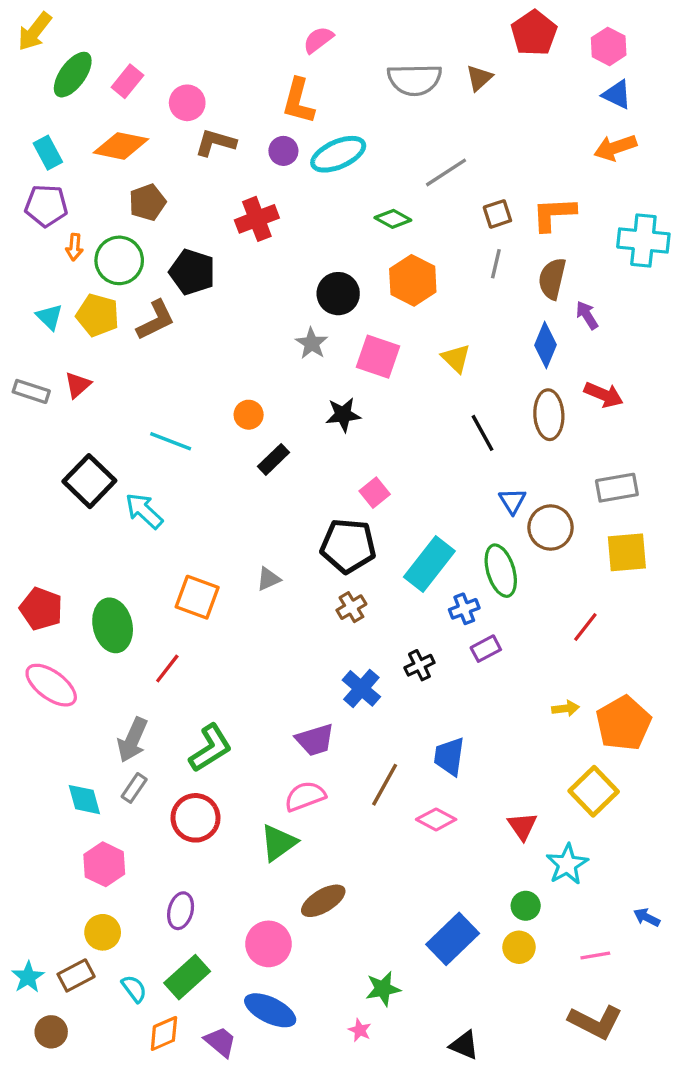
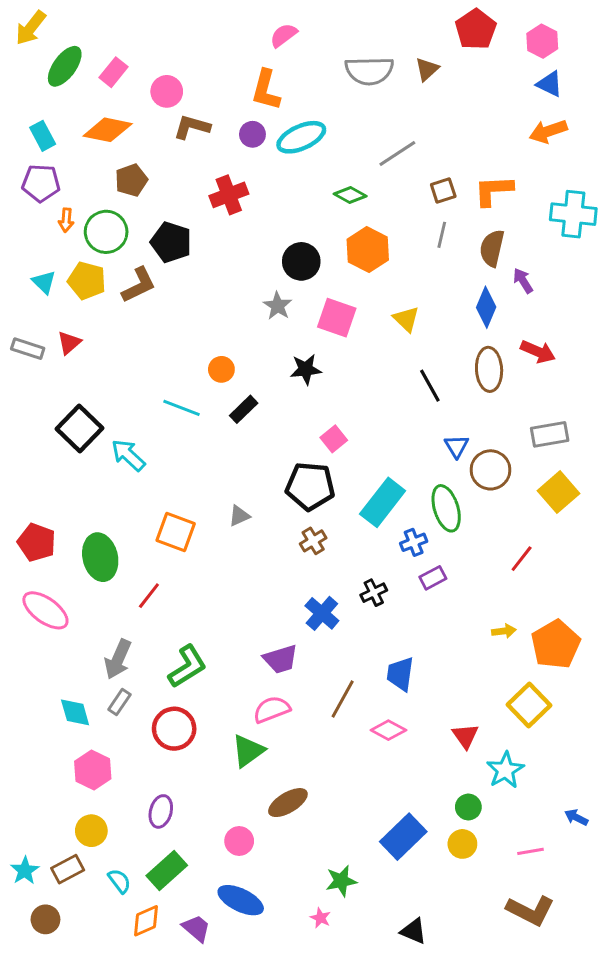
cyan line: (171, 441) -> (182, 408), moved
yellow square: (627, 552) -> (559, 492), turned -36
pink circle: (268, 944) -> (239, 841), size x0.7

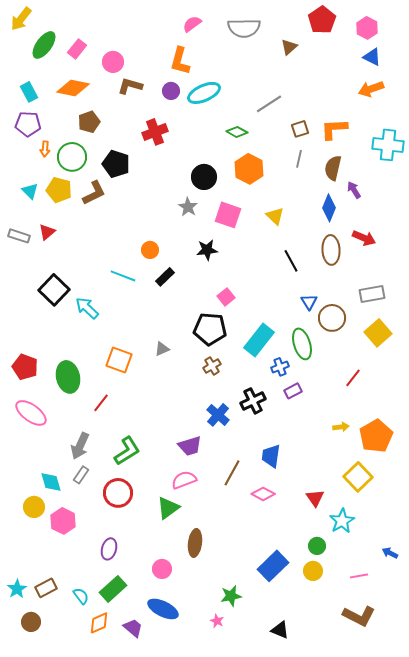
gray semicircle: (369, 71) -> (244, 28), moved
black cross: (374, 593) -> (253, 401), size x1.4
brown ellipse: (288, 803) -> (195, 543), turned -52
yellow circle: (91, 831) -> (34, 507), moved

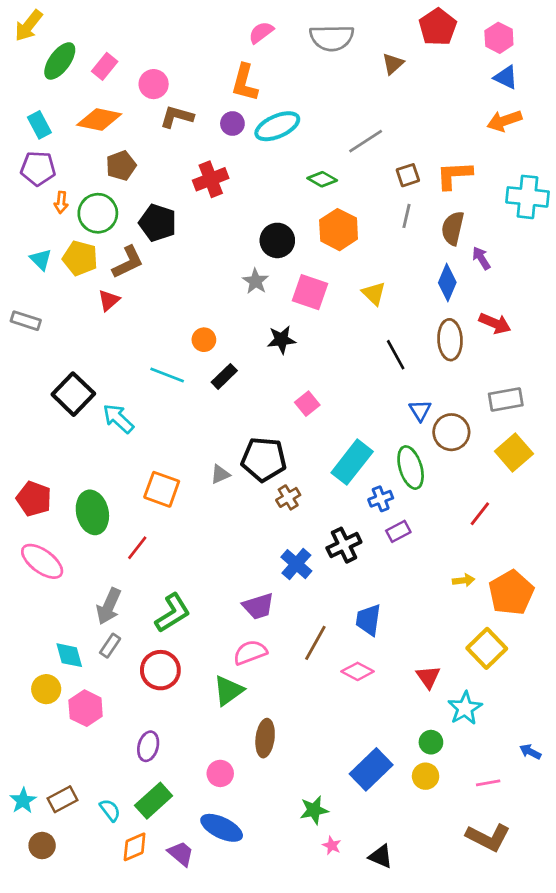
red triangle: (47, 232) -> (109, 300), moved
black pentagon: (210, 329) -> (264, 459), moved
pink star: (217, 621) -> (332, 846), moved

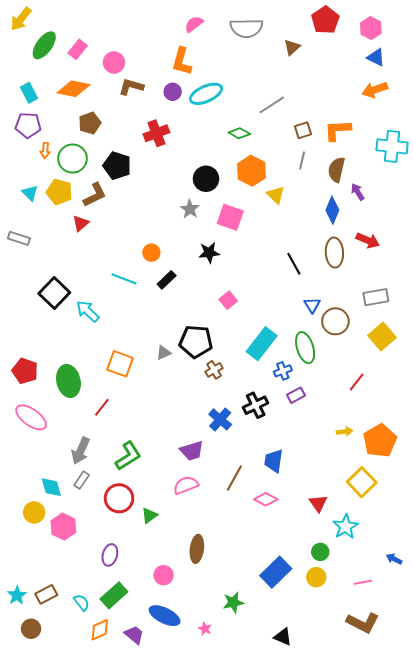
yellow triangle: (374, 293) -> (276, 195), moved
green triangle: (228, 690) -> (149, 515), moved, size x0.7
pink star: (332, 846) -> (205, 629), moved

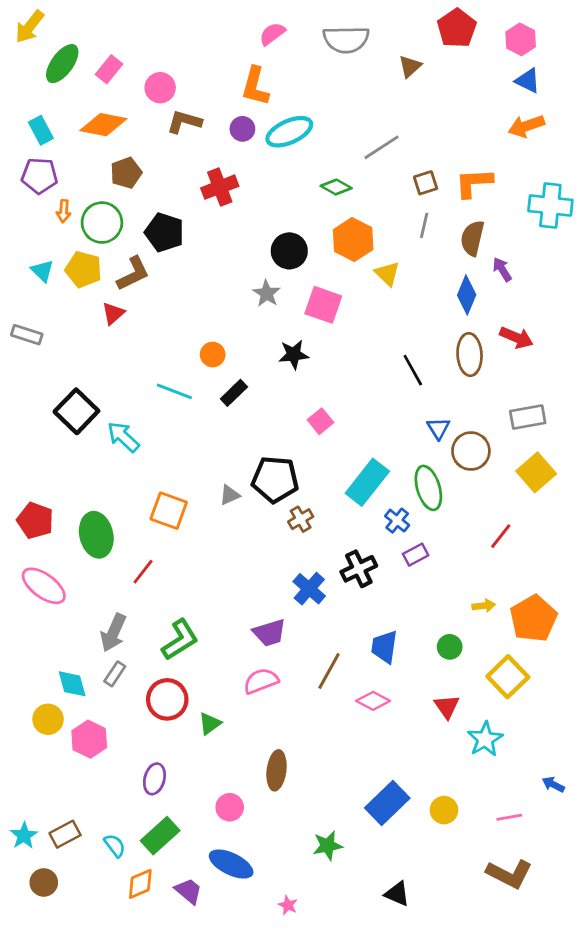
blue cross: (283, 371) -> (397, 521), turned -30
green circle: (320, 552) -> (450, 647), moved
pink star: (205, 629) -> (288, 905), moved

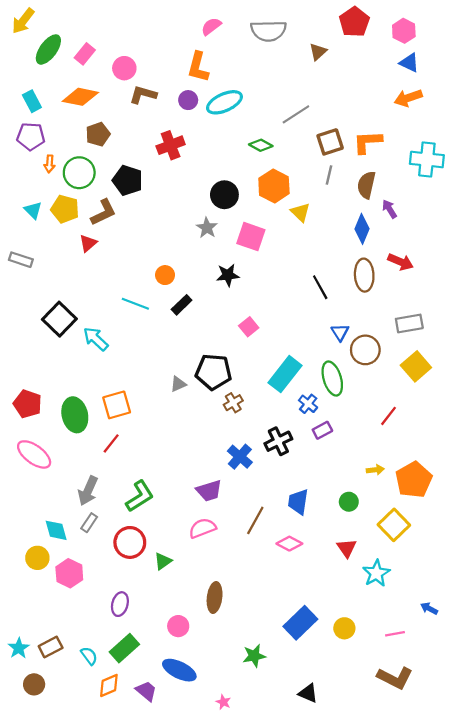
brown square: (426, 183) -> (330, 142), size x1.4
orange square: (169, 511) -> (117, 405), moved, turned -36

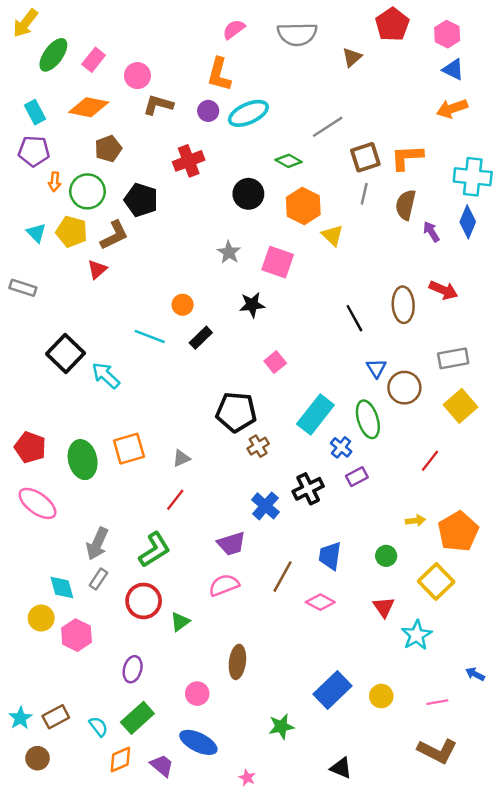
black circle: (224, 195) -> (248, 194), moved
blue diamond: (362, 229) -> (468, 222), moved
gray triangle: (178, 384) -> (181, 458), moved
red line: (111, 443) -> (175, 500), moved

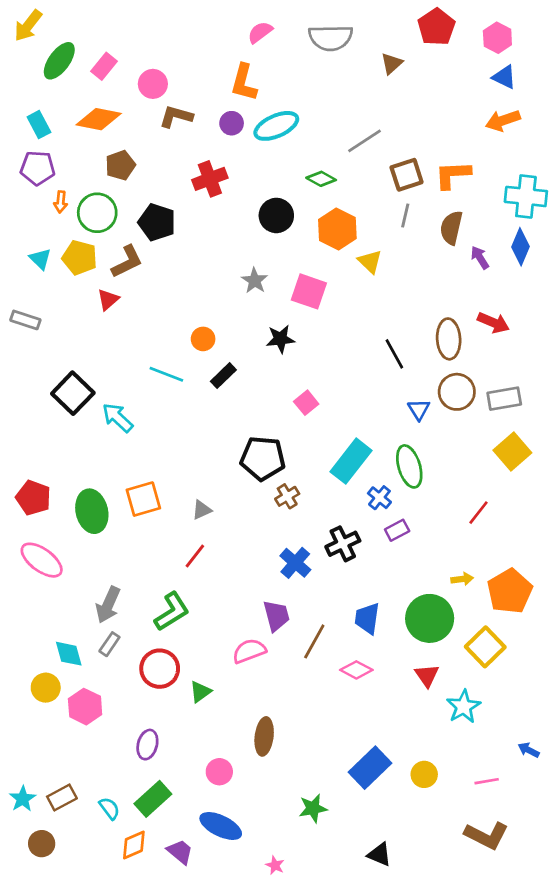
brown circle: (404, 388) -> (457, 392), moved
purple trapezoid: (231, 544) -> (276, 616), moved, turned -88
green circle: (386, 556) -> (430, 618), size x2.0

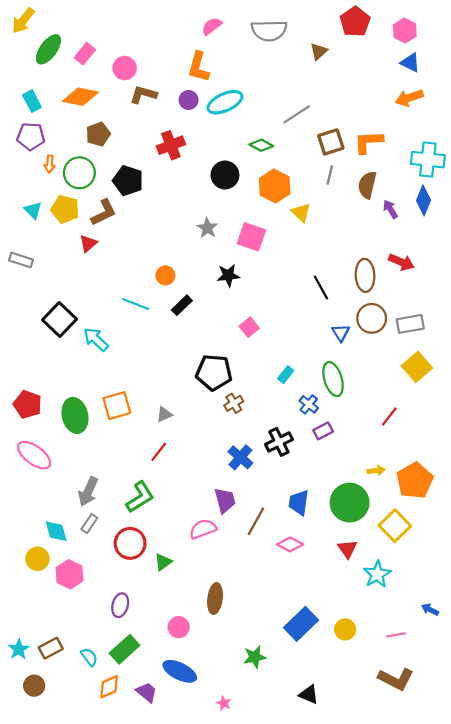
cyan rectangle: (351, 461) -> (286, 375), size x0.5

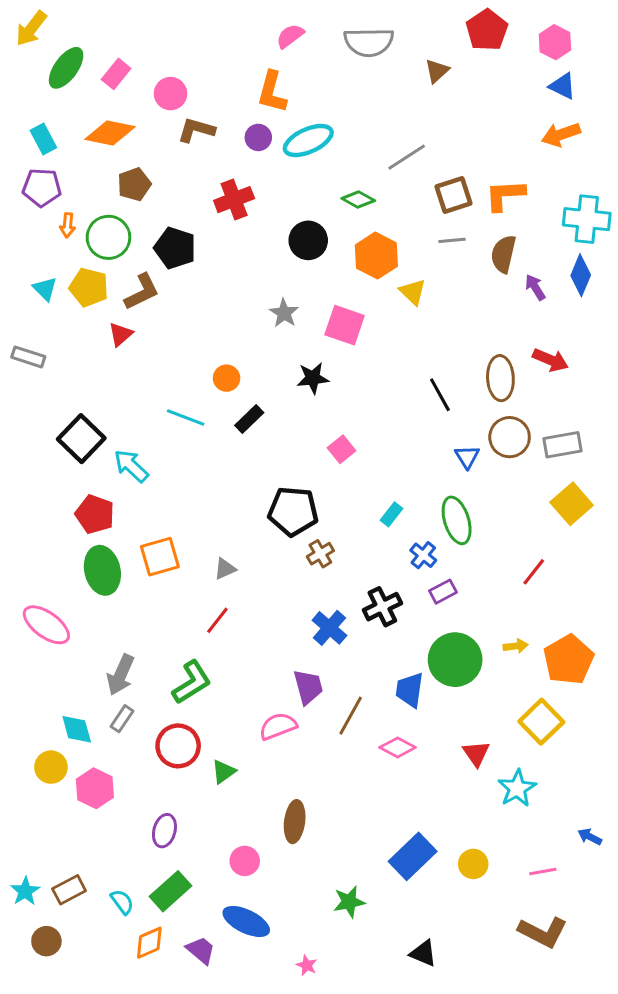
gray line: (330, 175) -> (452, 240), turned 72
red pentagon: (28, 404) -> (95, 514), moved
green circle: (350, 503) -> (455, 660), moved

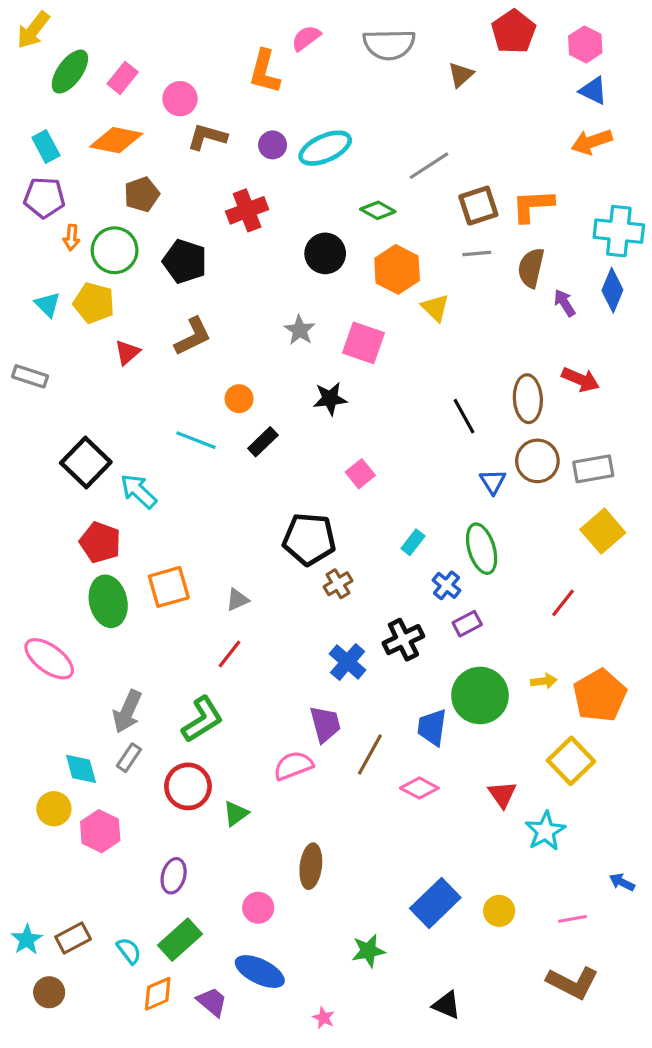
orange L-shape: (272, 92) -> (265, 72), moved
brown L-shape: (142, 292) -> (193, 336), moved

